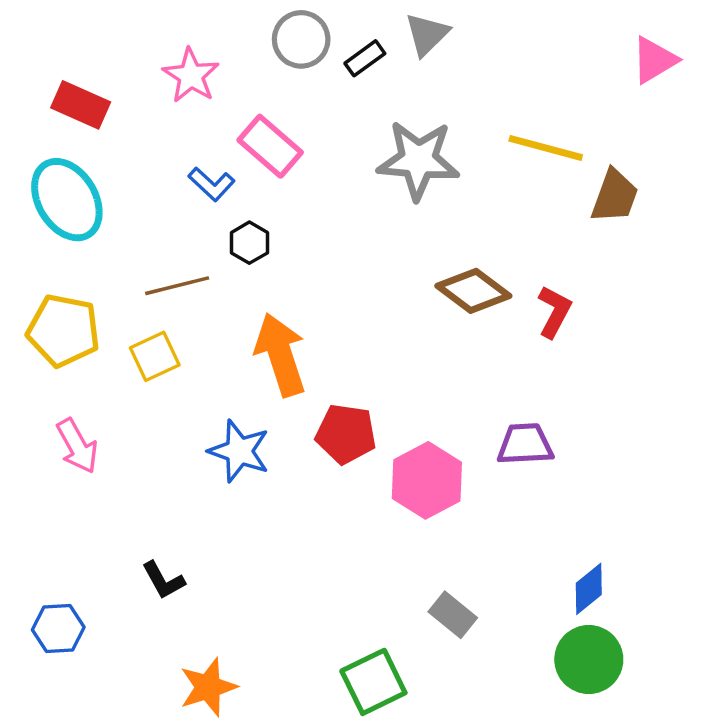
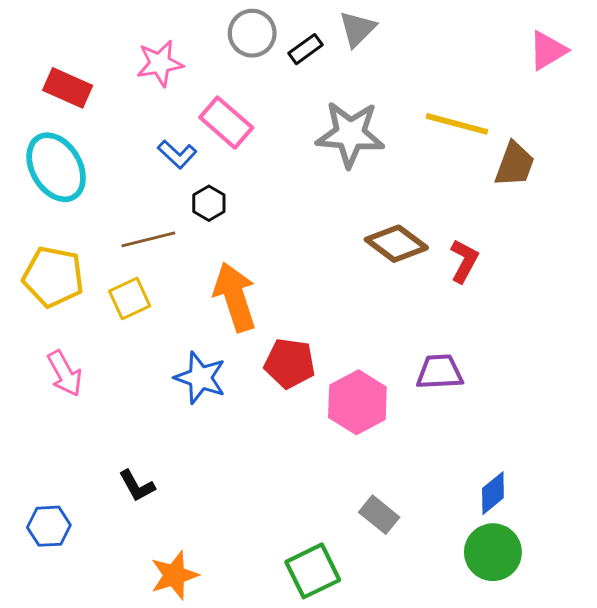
pink star: (191, 76) -> (160, 63), turned 30

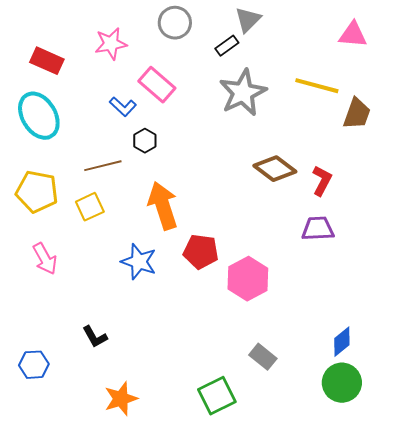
black rectangle: (306, 49) -> (227, 46), moved
pink triangle: (548, 50) -> (353, 35), moved, turned 36
gray star: (350, 134) -> (243, 93), turned -30
purple trapezoid: (440, 372) -> (318, 229), moved

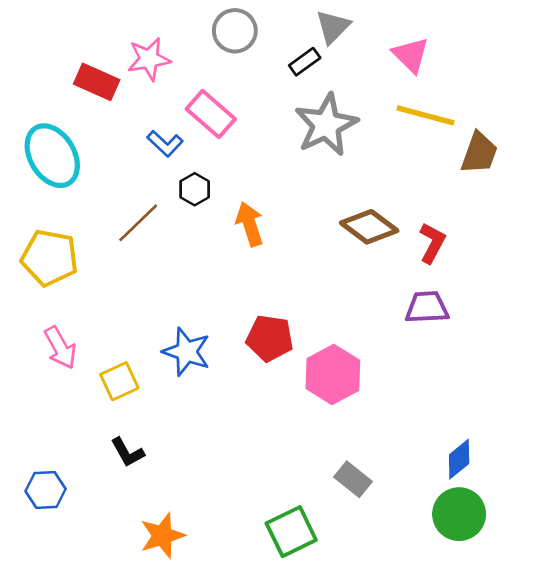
pink triangle: (353, 35) -> (411, 55), moved, turned 40
red rectangle: (47, 61) -> (97, 82), moved
brown line: (103, 166) -> (138, 223), turned -30
orange arrow: (163, 206) -> (250, 224), moved, size x0.7
yellow square: (90, 207) -> (119, 381), moved

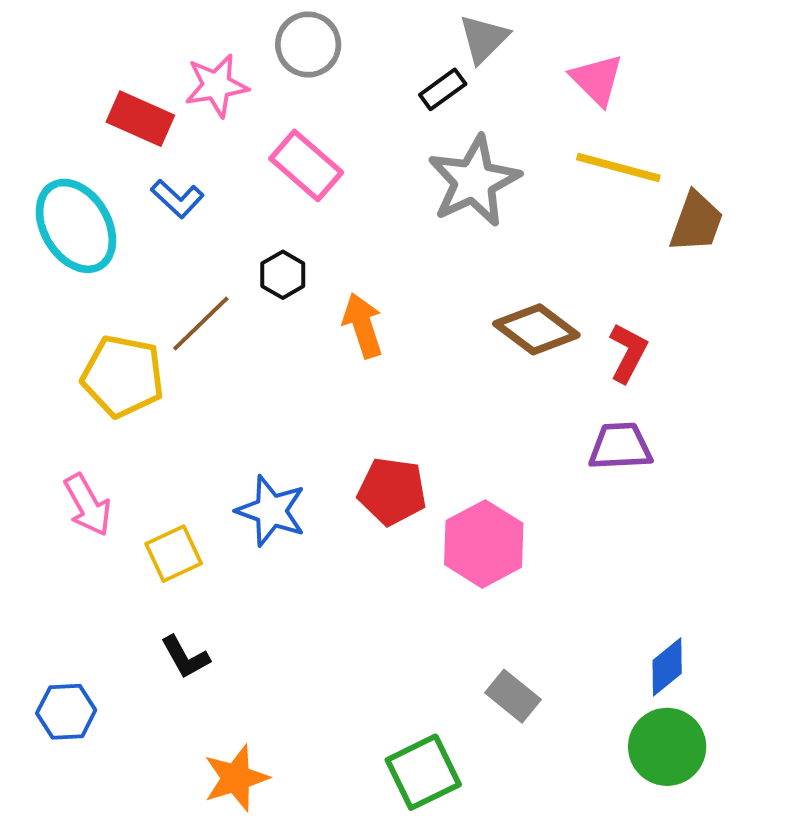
gray circle: (235, 31) -> (308, 45), moved
blue L-shape: (165, 144) -> (177, 199), moved
yellow pentagon: (50, 258) -> (123, 376), moved

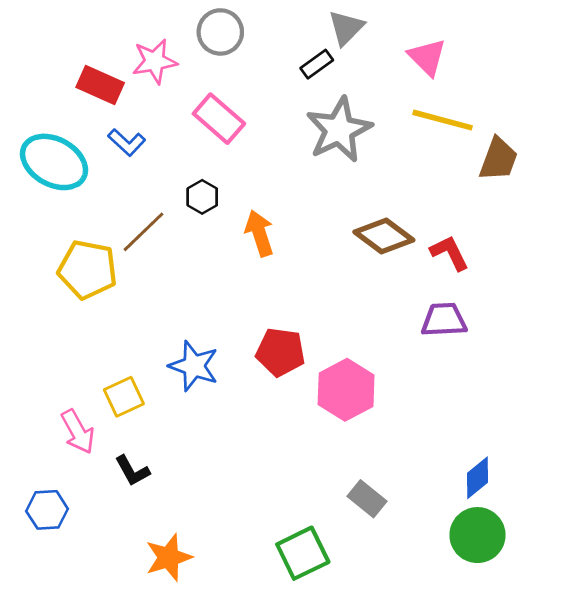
cyan ellipse: (76, 226) -> (54, 162), turned -30
red L-shape: (628, 353) -> (450, 253), turned -54
pink arrow: (88, 505) -> (78, 432), moved

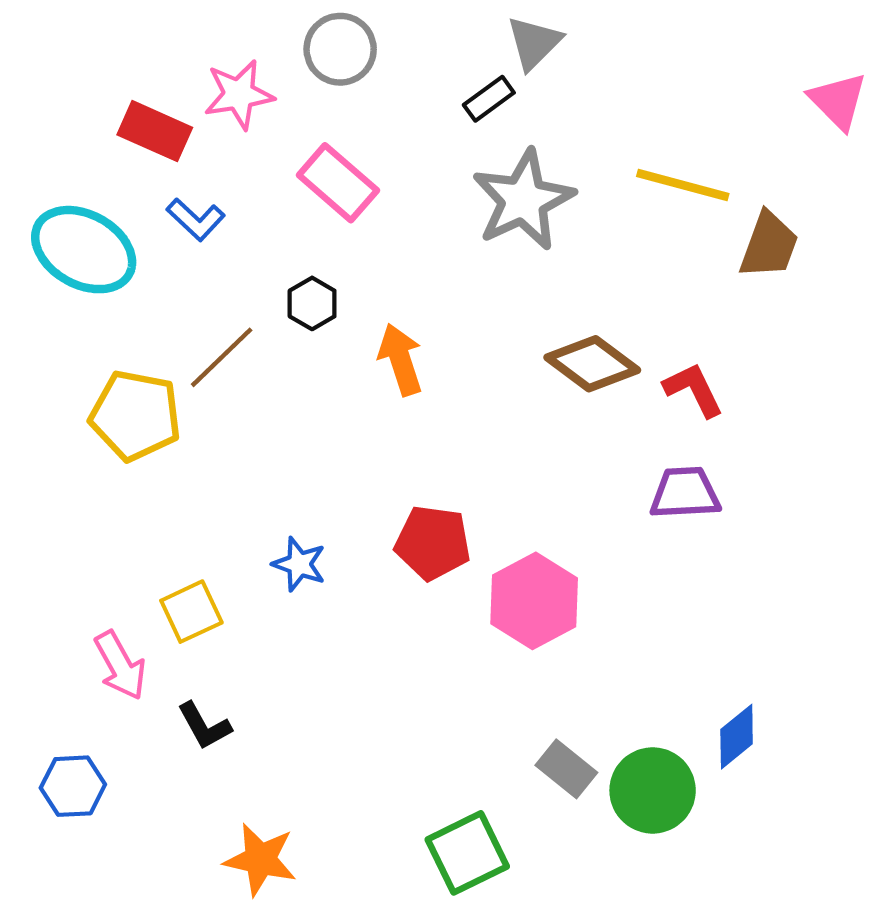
pink triangle: (427, 57) -> (838, 101), moved
blue star: (194, 366) -> (299, 564), size x0.7
green circle: (477, 535) -> (653, 790), moved
orange star: (169, 557) -> (260, 859), turned 30

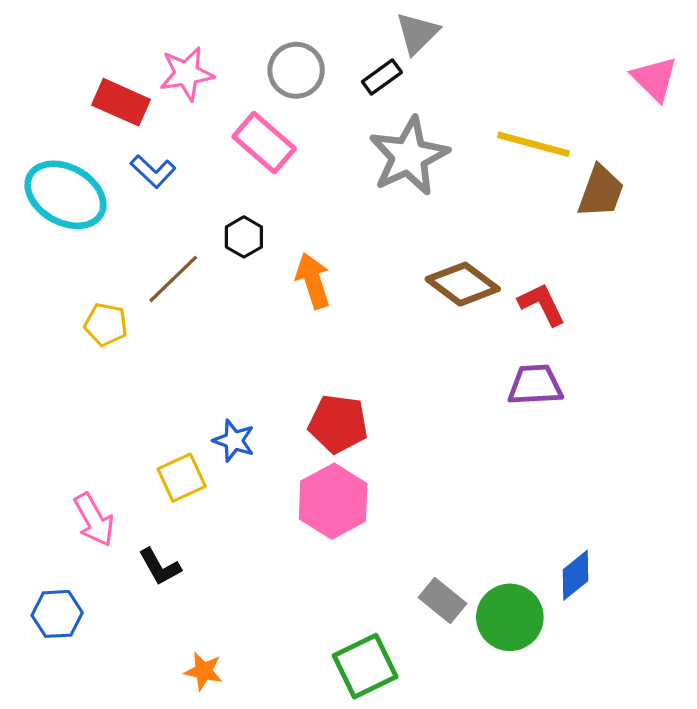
gray circle: (340, 49) -> (296, 70), moved
yellow pentagon: (135, 416) -> (106, 324), size x0.6
pink hexagon: (534, 601) -> (333, 501), moved
yellow square: (191, 612) -> (182, 478), moved
orange star: (260, 859) -> (204, 671), size x0.7

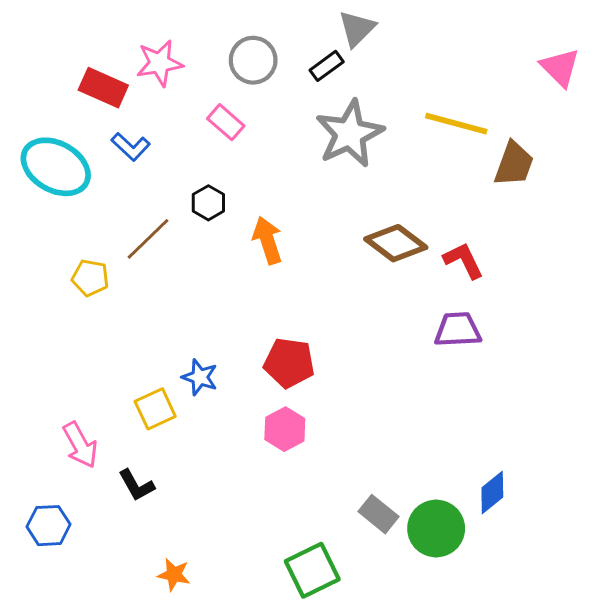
pink rectangle: (264, 143) -> (226, 122), size x0.7
pink hexagon: (333, 501) -> (285, 429), size x0.7

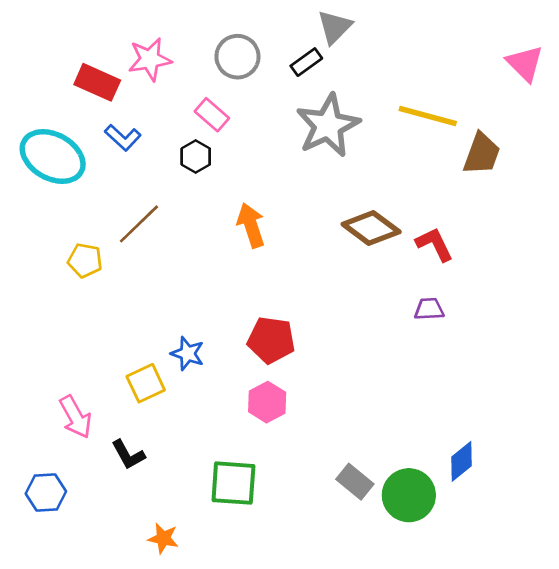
black hexagon: (208, 203) -> (196, 157), moved
purple trapezoid: (458, 330) -> (429, 309), size x0.7
green square: (312, 570) -> (233, 483), moved, turned 30

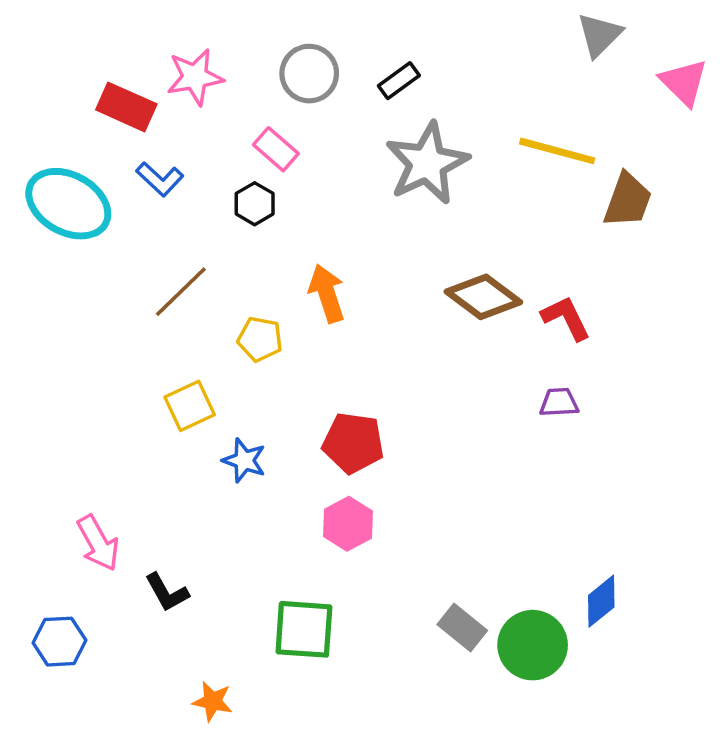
gray triangle: (335, 27) -> (599, 35), moved
yellow pentagon: (85, 260) -> (260, 339), moved
yellow square: (146, 383) -> (190, 406), moved

